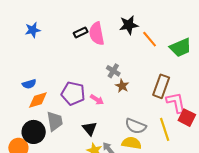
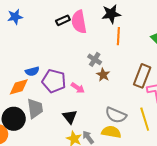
orange line: (150, 39) -> (118, 36), moved, turned 42
blue semicircle: (29, 84) -> (32, 71), moved

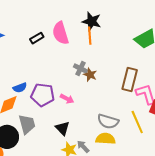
black star: (111, 14) -> (92, 21), turned 30
black rectangle: (63, 20) -> (37, 38), moved
orange line: (118, 36) -> (90, 36), moved
brown star: (103, 75) -> (90, 75), moved

